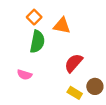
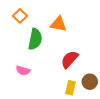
orange square: (34, 17) -> (20, 16), moved
yellow rectangle: (75, 93) -> (71, 88), turned 72

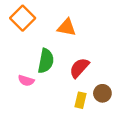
orange square: (20, 16) -> (23, 18), size x1.5
green semicircle: (35, 39) -> (46, 61), moved

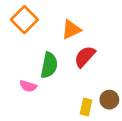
orange triangle: (67, 27) -> (71, 30), turned -36
red semicircle: (79, 68) -> (85, 57), moved

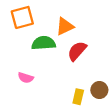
orange square: (24, 20) -> (22, 17), turned 30
green semicircle: (49, 65) -> (44, 43), moved, turned -105

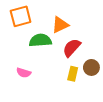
brown circle: (99, 90) -> (91, 67), moved
yellow rectangle: (78, 97) -> (73, 74), moved

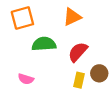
orange triangle: (60, 25) -> (72, 17), moved

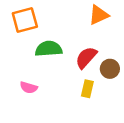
orange triangle: (72, 17) -> (99, 15), moved
brown circle: (99, 73) -> (110, 69), moved

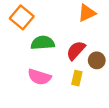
orange square: (25, 20) -> (22, 17), turned -35
pink semicircle: (29, 88) -> (39, 77), moved, size x1.5

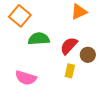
pink semicircle: (39, 77) -> (26, 78), moved

